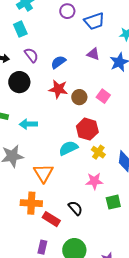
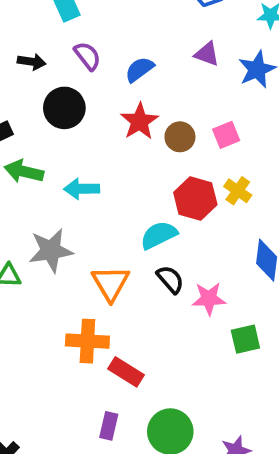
red star: (58, 89) -> (139, 121), turned 30
pink square: (103, 96) -> (226, 135), turned 32
yellow cross: (98, 152) -> (238, 191), moved
black semicircle: (75, 208) -> (170, 279), moved

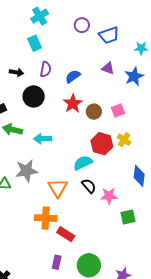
purple semicircle: (87, 56) -> (46, 69), turned 49

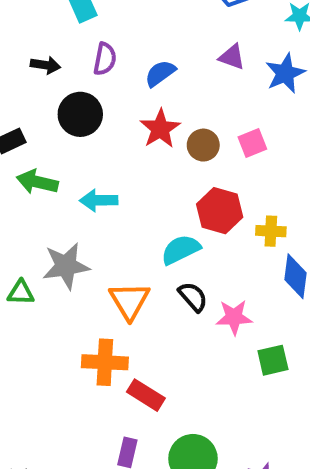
yellow cross: (124, 140) -> (271, 231), moved, turned -32

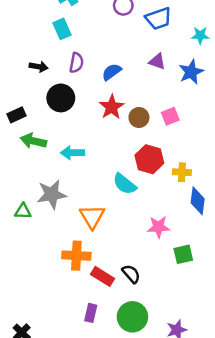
cyan semicircle: (181, 250) -> (125, 184), turned -115
black semicircle: (193, 297) -> (131, 274), moved

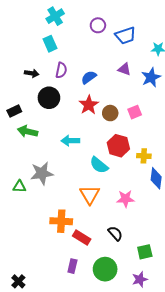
cyan arrow: (73, 153) -> (70, 141), moved
orange triangle: (92, 217) -> (90, 195), moved
green square: (183, 254) -> (145, 252), moved
black semicircle: (131, 274) -> (115, 233), moved

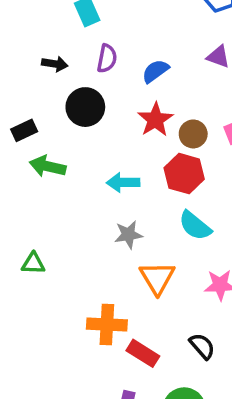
red hexagon: (118, 146) -> (184, 174), moved
cyan semicircle: (99, 165) -> (195, 226), moved
gray star: (42, 173) -> (128, 235), moved, size x0.7

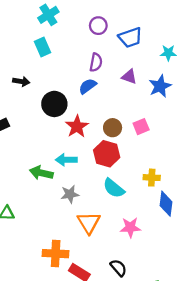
purple semicircle: (107, 58) -> (96, 62), moved
black circle: (85, 107) -> (54, 104), moved
red star: (155, 120) -> (77, 127), moved
green arrow: (48, 166) -> (41, 173), moved

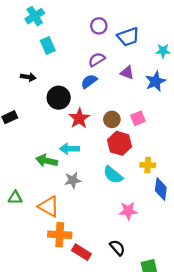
cyan cross: (48, 15) -> (35, 16), moved
purple semicircle: (96, 62) -> (97, 60), turned -133
red hexagon: (107, 154) -> (120, 143), moved
orange triangle: (89, 223) -> (49, 206), moved, turned -30

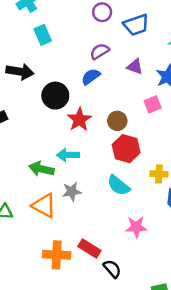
black arrow: (28, 77) -> (20, 72), size x1.5
pink square: (138, 118) -> (153, 104), moved
orange triangle: (49, 206) -> (44, 206), moved
black semicircle: (117, 248) -> (112, 269), moved
red rectangle: (81, 252) -> (89, 248), moved

